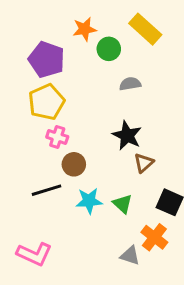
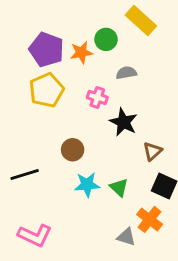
orange star: (84, 29) -> (81, 52), moved
pink cross: (57, 137) -> (97, 97), moved
brown triangle: (144, 163) -> (152, 151), moved
black line: (47, 190) -> (25, 174), moved

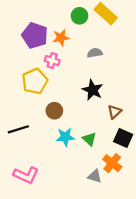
green circle: (106, 39) -> (79, 16), moved
yellow pentagon: (46, 90) -> (35, 81), moved
pink cross: (97, 97) -> (52, 61), moved

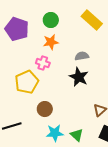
green circle: (79, 16) -> (51, 20), moved
purple pentagon: (35, 35) -> (17, 29), moved
black star: (93, 90) -> (79, 77), moved

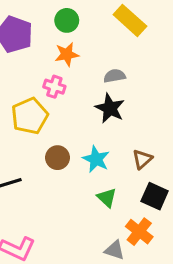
cyan star: (55, 133) -> (96, 159), moved, turned 30

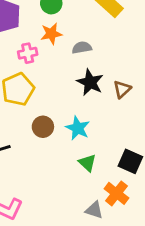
gray semicircle: (115, 76) -> (82, 48), moved
pink cross: (54, 87) -> (28, 53), moved, turned -30
brown triangle: (142, 159) -> (122, 89), moved

